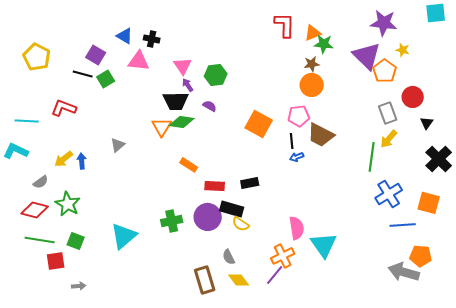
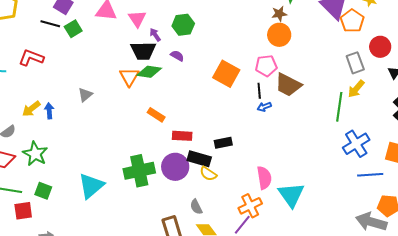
pink triangle: (183, 66) -> (137, 19), moved
black rectangle: (250, 183) -> (223, 143), moved
green cross: (172, 221) -> (139, 171), size x1.4

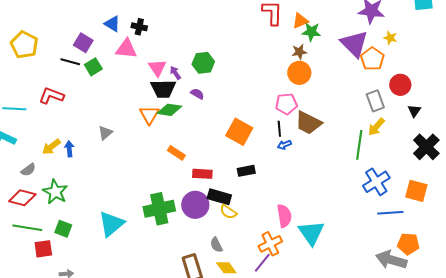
pink triangle: (137, 19) -> (157, 68), moved
orange square: (226, 74) -> (239, 132), moved
black rectangle: (223, 143) -> (246, 171), moved

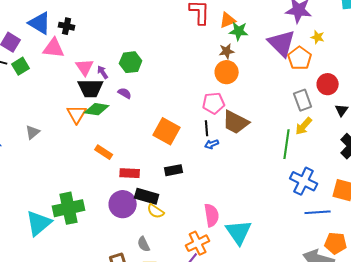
blue triangle: (112, 24) -> (40, 23), size x1.4
blue cross: (376, 182) -> (304, 181), turned -32
green cross: (159, 209) -> (69, 208), moved

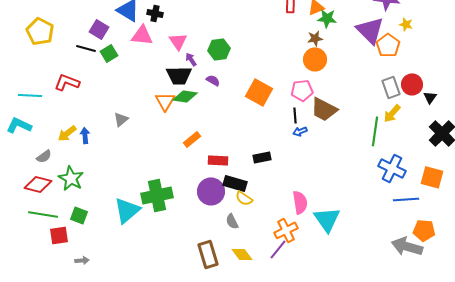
pink triangle: (85, 67) -> (178, 41), moved
red circle: (328, 84) -> (412, 84), moved
orange square: (167, 131) -> (259, 92), moved
orange rectangle: (104, 152) -> (192, 139), turned -72
gray semicircle: (144, 244) -> (232, 221), moved

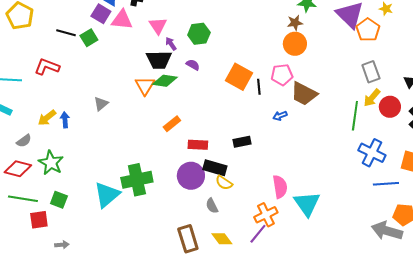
purple square: (99, 29) -> (101, 14), moved
red circle: (412, 84) -> (390, 107), moved
black line: (295, 115) -> (259, 87), moved

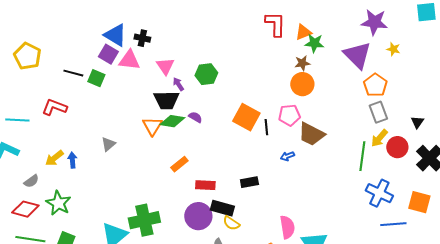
orange pentagon: (368, 30) -> (375, 85), moved
green square: (89, 38) -> (96, 78), turned -36
purple semicircle: (193, 65) -> (195, 117), moved

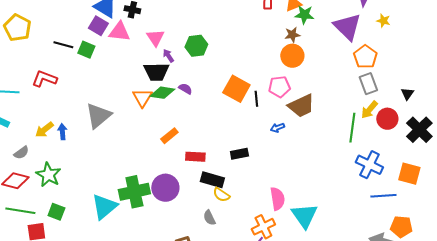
brown trapezoid: (311, 134) -> (301, 106), turned -52
gray triangle: (108, 144) -> (98, 116), size x1.8
purple circle: (198, 216) -> (165, 188), moved

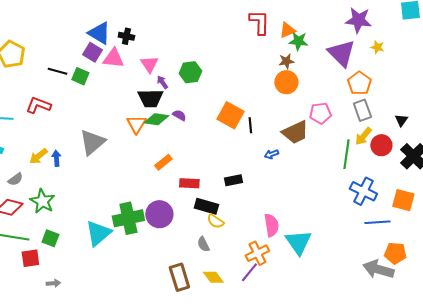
pink pentagon: (279, 87) -> (320, 113), moved

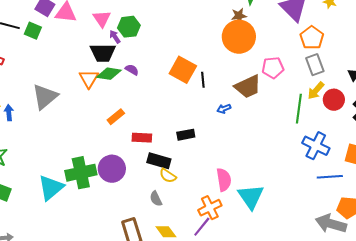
green hexagon: (190, 72) -> (129, 27), moved
orange circle: (286, 82) -> (239, 37), size x1.4

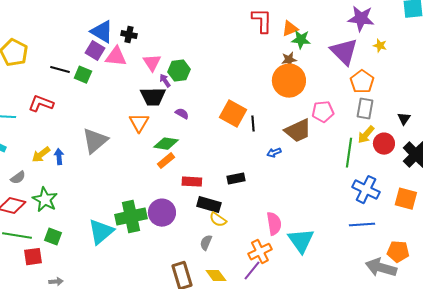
gray rectangle: (315, 65) -> (365, 109), turned 30
green diamond: (109, 74) -> (166, 144), moved
blue line: (330, 177) -> (362, 225), moved
gray semicircle: (156, 199) -> (206, 243), turned 49

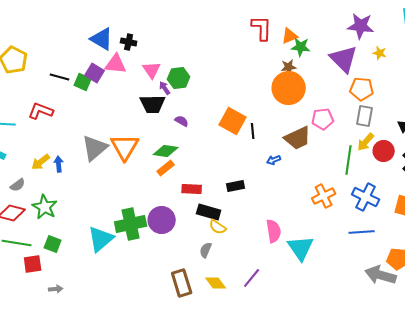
purple square: (95, 51) -> (95, 73), moved
orange pentagon: (362, 82) -> (362, 89), turned -30
orange triangle: (139, 123) -> (125, 147), moved, size x1.4
orange cross: (260, 252) -> (324, 196), moved

